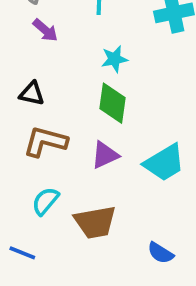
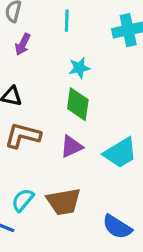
purple arrow: (45, 30) -> (23, 44), turned 75
cyan semicircle: (45, 201) -> (23, 200), moved
blue semicircle: (161, 253) -> (117, 227), size x1.4

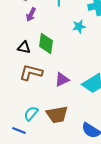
cyan star: (79, 68) -> (79, 26), moved
green diamond: (78, 104) -> (46, 43), moved

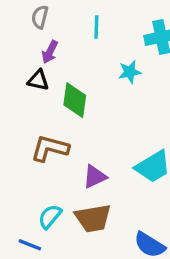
black triangle: (24, 47) -> (38, 80), moved
purple triangle: (62, 79) -> (95, 177), moved

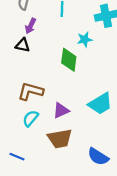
green diamond: (75, 100) -> (69, 60), moved
cyan semicircle: (50, 217) -> (31, 118), moved

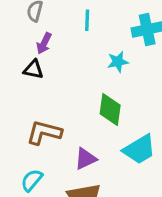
green diamond: (69, 60) -> (110, 109), moved
cyan semicircle: (31, 118) -> (32, 180), moved

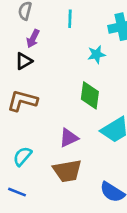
black triangle: (33, 69) -> (24, 61), turned -42
brown L-shape: (44, 133) -> (22, 101), moved

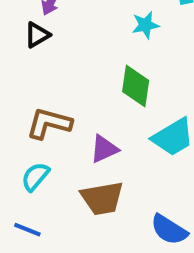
brown L-shape: (22, 101) -> (49, 123), moved

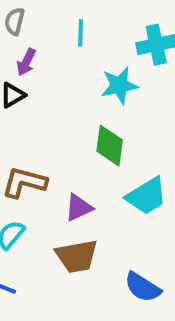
cyan star: (145, 25) -> (119, 85), size x1.4

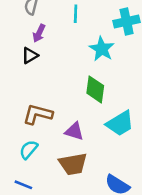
cyan star: (119, 85) -> (102, 49), turned -30
purple triangle: (79, 208) -> (74, 131), turned 42

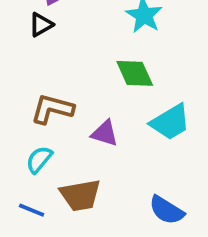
green diamond: (95, 89) -> (135, 73), turned -32
brown trapezoid: (73, 164) -> (80, 195), moved

